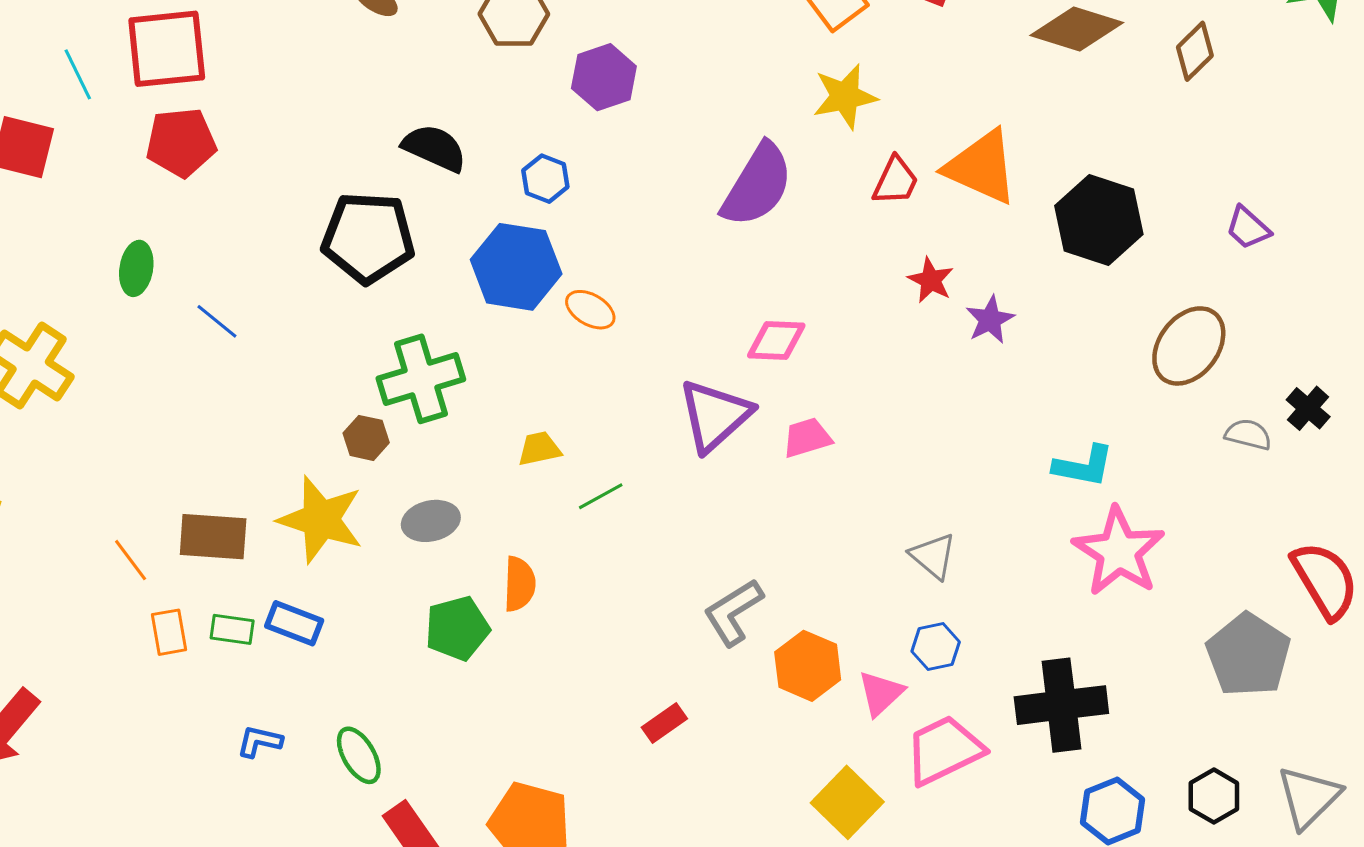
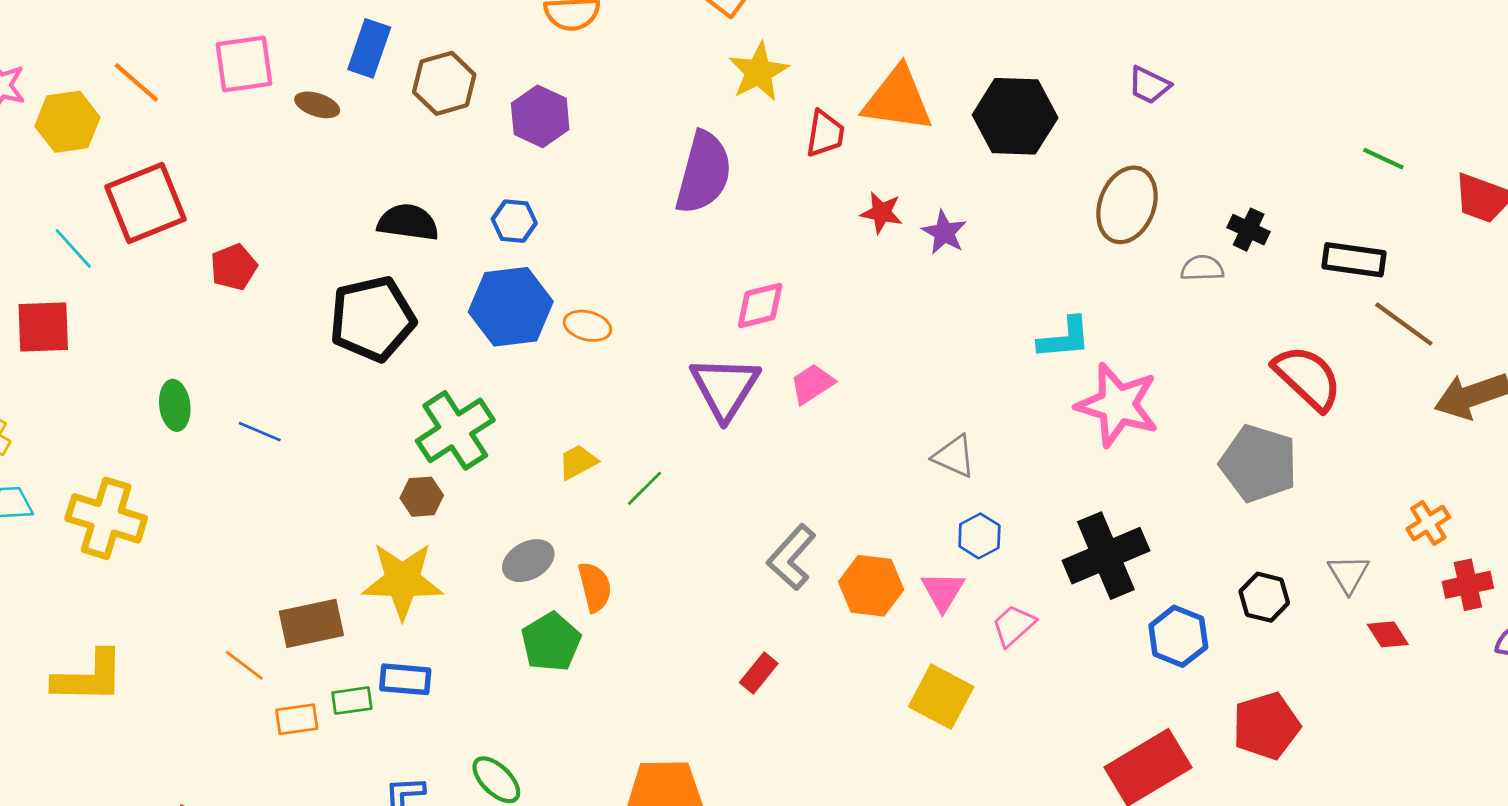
red pentagon: (181, 142) -> (234, 267), moved, size x0.7
gray ellipse: (431, 521) -> (528, 561), moved
orange rectangle: (169, 632) -> (297, 719), turned -72
pink trapezoid: (944, 750) -> (1014, 626), size x0.6
gray triangle: (1309, 797) -> (1348, 574), size x0.7

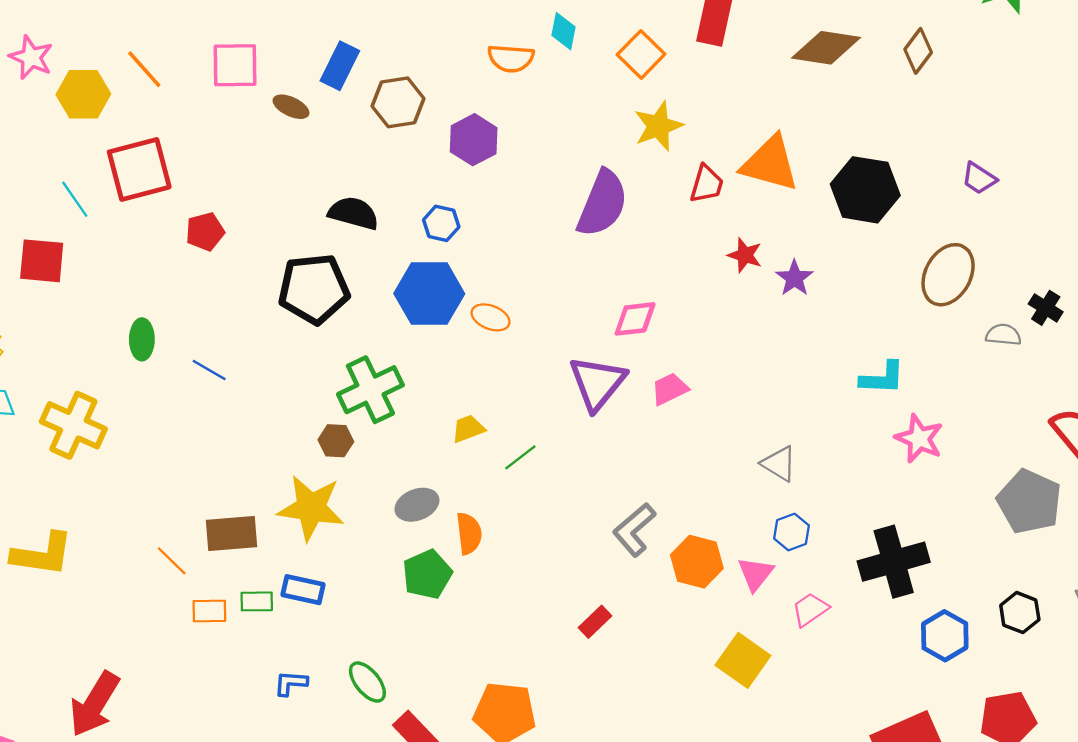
pink star: (1118, 405) -> (919, 439), size x0.7

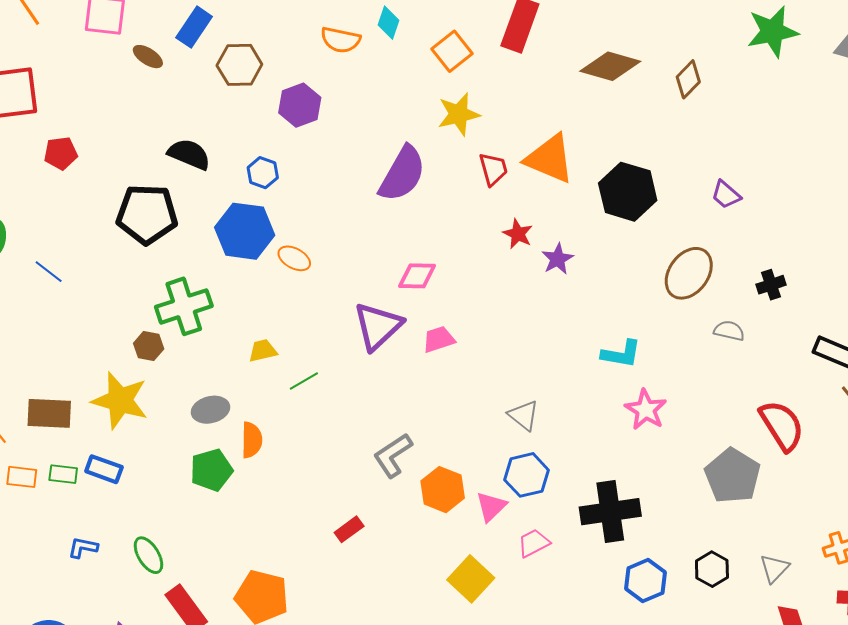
red trapezoid: (707, 184) -> (493, 169), turned -39
black cross: (1046, 308) -> (771, 285), moved, turned 32
blue hexagon: (792, 532) -> (527, 475), size x1.4

